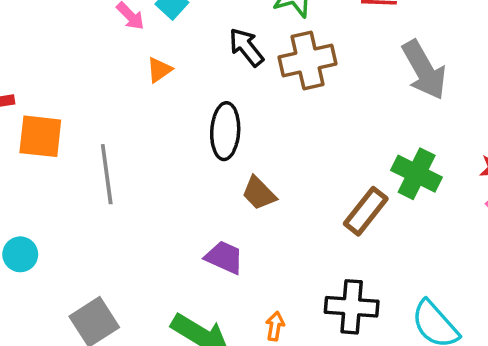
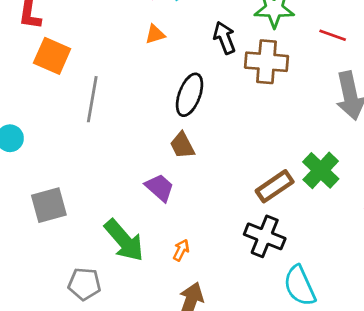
brown trapezoid: (259, 193) -> (182, 145), moved
black cross: (352, 307) -> (265, 236), moved

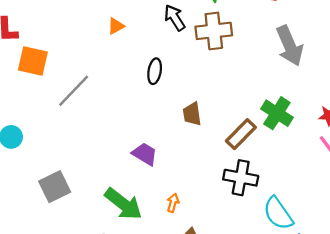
black ellipse: (190, 95) -> (155, 71), size x0.7
gray line: (92, 99) -> (74, 91), turned 45
brown trapezoid: (182, 145) -> (192, 114), moved, turned 30

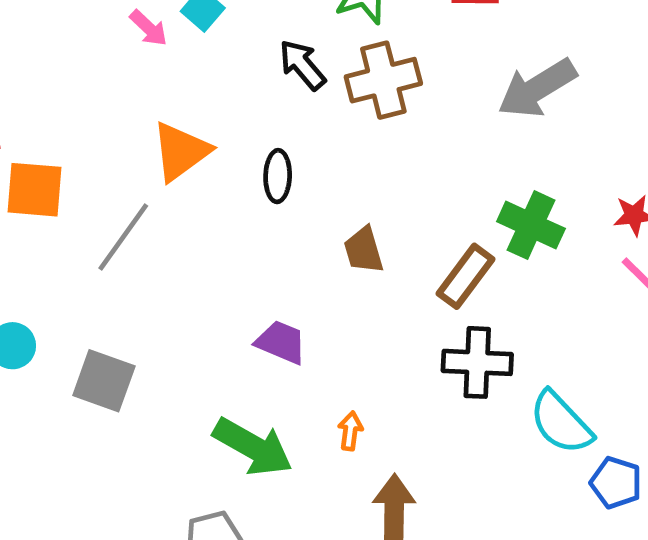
orange triangle: (116, 26) -> (181, 151), moved, size x1.8
gray arrow: (290, 46) -> (537, 88), turned 90
gray square: (55, 187) -> (104, 381), moved, turned -36

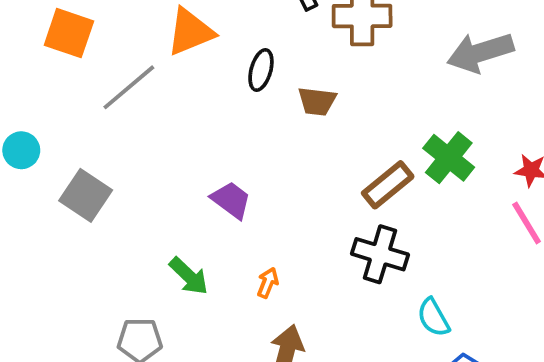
brown trapezoid: (364, 250) -> (317, 101), moved, turned -81
cyan semicircle: (561, 423) -> (433, 317), size x0.7
green arrow: (253, 447) -> (189, 276), size x0.7

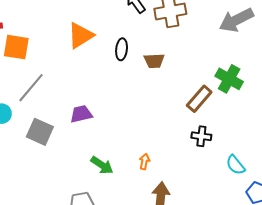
gray line: (129, 87) -> (31, 88), moved
purple trapezoid: (231, 200) -> (81, 114), moved, turned -40
black cross: (380, 254) -> (201, 136), size x0.7

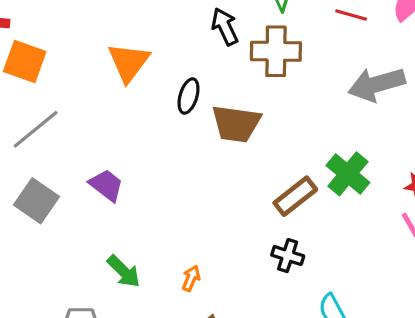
orange triangle: (81, 35) -> (129, 62), turned -32
brown trapezoid: (154, 61) -> (236, 124), size x1.5
purple trapezoid: (81, 114) -> (106, 185), turned 40

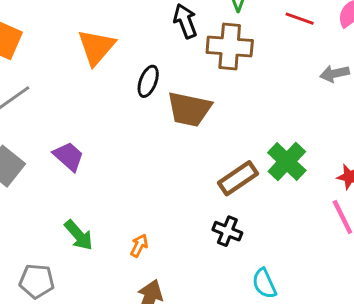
gray arrow: (377, 84) -> (335, 74), moved, size x0.6

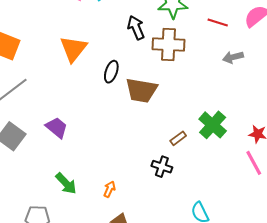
gray arrow: (335, 74) -> (233, 57), moved
brown rectangle: (238, 178) -> (178, 138), size x0.6
black cross: (227, 231) -> (162, 167), moved

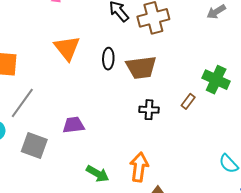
purple trapezoid: (57, 128) -> (73, 125), turned -30
black cross: (162, 167) -> (149, 110), moved
orange arrow: (109, 189) -> (139, 167), size x1.8

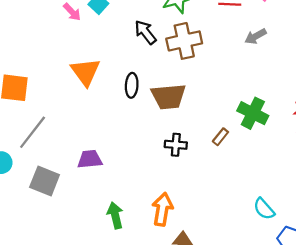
green arrow: (98, 174) -> (115, 215), turned -135

